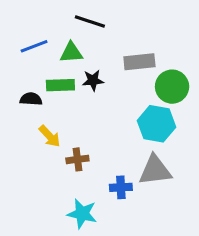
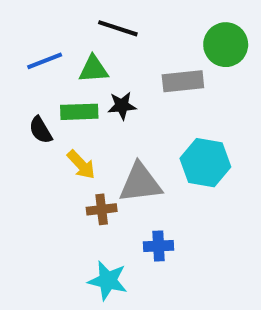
green circle: (172, 87) -> (226, 45), moved
black semicircle: (31, 99) -> (41, 130), turned -125
yellow arrow: (50, 136) -> (81, 165), moved
gray triangle: (155, 170) -> (140, 183), moved

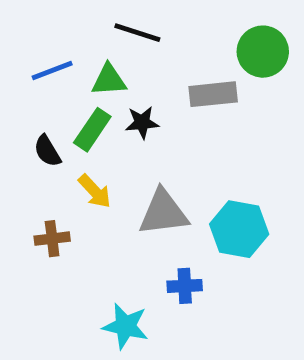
green rectangle: (79, 112) -> (92, 130), turned -54
cyan hexagon: (205, 163) -> (239, 229), moved
brown cross: (102, 209) -> (52, 239), moved

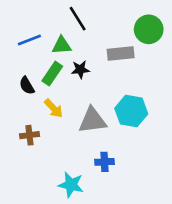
black line: (137, 33) -> (78, 19), turned 40
cyan hexagon: (239, 229) -> (131, 111), moved

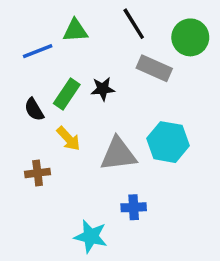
black line: (78, 19) -> (134, 24), moved
green triangle: (62, 45) -> (75, 31), moved
gray rectangle: (121, 53) -> (154, 68), turned 30

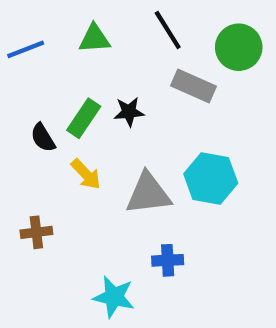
blue line: (38, 51) -> (26, 49), moved
brown cross: (38, 173) -> (36, 232), moved

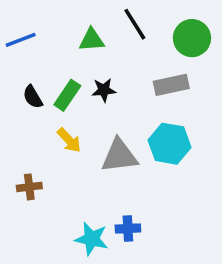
green triangle: (95, 39) -> (92, 40), moved
gray rectangle: (194, 86) -> (171, 85), moved, turned -36
black semicircle: (43, 138) -> (33, 97), moved
blue cross: (168, 260) -> (128, 228), moved

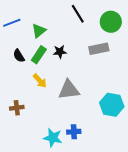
green triangle: (92, 40) -> (39, 31), moved, turned -35
cyan hexagon: (169, 144) -> (112, 105), moved

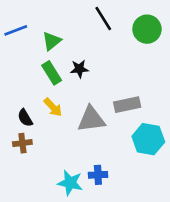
gray rectangle: (99, 49) -> (127, 105), moved
green rectangle: (39, 55) -> (52, 73), turned -66
black semicircle: (19, 56) -> (25, 118), moved

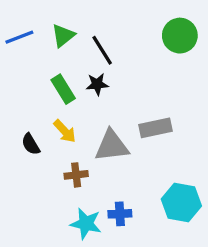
black line: (103, 19) -> (102, 50), moved
green triangle: (52, 41) -> (63, 36), moved
cyan hexagon: (148, 139) -> (181, 202), moved
brown cross: (22, 143) -> (76, 175), moved

